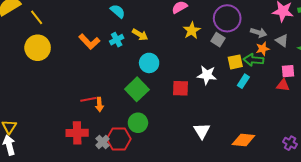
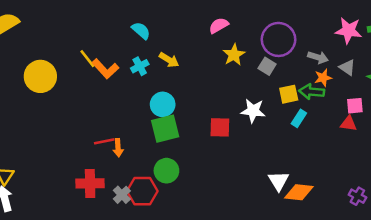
yellow line: (37, 17) -> (87, 59), moved
cyan circle: (149, 63) -> (163, 104), moved
green square: (137, 89) -> (165, 129), turned 30
white triangle: (202, 131) -> (279, 181), moved

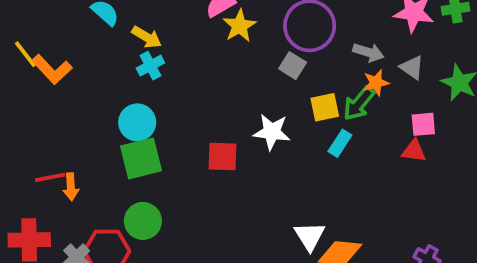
yellow star: (234, 55) -> (240, 26), moved
yellow arrow: (169, 60) -> (147, 37), moved
cyan cross: (140, 66) -> (150, 66), moved
green arrow: (312, 92) -> (359, 103), turned -55

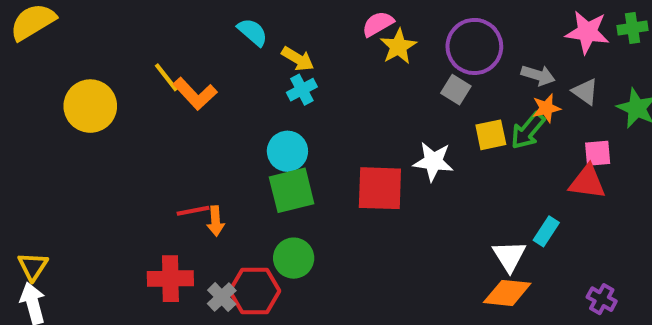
cyan rectangle: (340, 143) -> (546, 231), moved
red triangle: (414, 151) -> (587, 182), size x1.4
red square: (222, 157) -> (380, 188), size x1.4
white triangle: (310, 236) -> (509, 256), moved

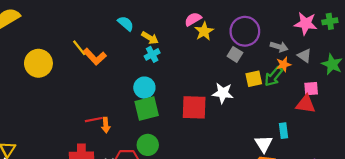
cyan rectangle: (546, 231) -> (283, 131), turned -40

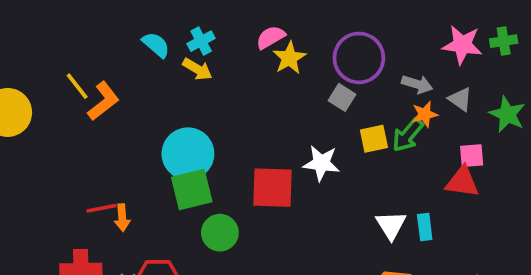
cyan cross: (152, 54) -> (201, 41), moved
orange L-shape: (95, 57) -> (103, 101), turned -85
cyan circle: (144, 88) -> (188, 154), size x1.4
white triangle: (264, 144) -> (391, 225), moved
green circle: (148, 145) -> (220, 233), moved

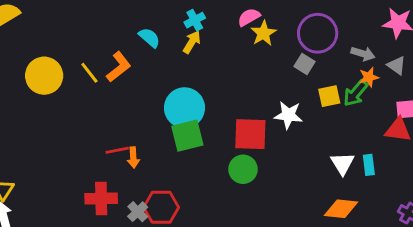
cyan semicircle: (156, 45) -> (149, 38), moved
yellow arrow: (197, 69) -> (192, 42), turned -90
yellow line: (77, 86) -> (89, 73), moved
green circle: (220, 233) -> (243, 169), moved

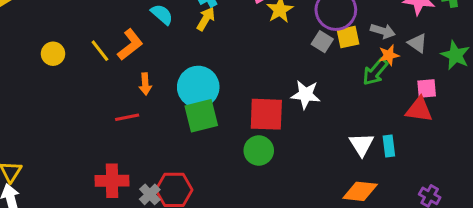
yellow circle: (44, 76) -> (53, 54), size x0.6
yellow square: (329, 96) -> (348, 37), moved
red line: (117, 150) -> (127, 117), moved
orange arrow: (133, 158) -> (145, 84), moved

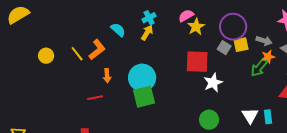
white star: (306, 95) -> (213, 83), turned -30
red square: (266, 114) -> (197, 62), moved
green circle: (259, 151) -> (209, 120), moved

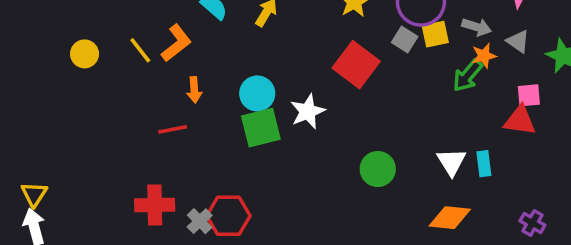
red square: (197, 62) -> (356, 65), turned 35
cyan circle: (142, 78) -> (257, 93), size x0.7
white star: (213, 83) -> (308, 111), moved

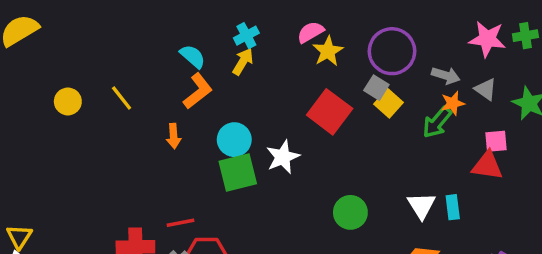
yellow square: (435, 34) -> (389, 103), moved, turned -36
orange L-shape: (176, 43) -> (198, 91), moved
red line: (173, 129) -> (181, 223), moved

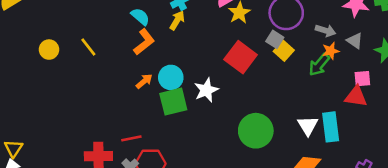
orange arrow: (174, 136) -> (144, 81), moved, turned -126
cyan rectangle: (453, 207) -> (331, 127), size x1.6
green circle: (350, 212) -> (256, 131), size x1.4

